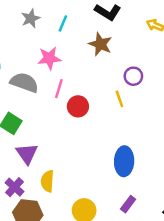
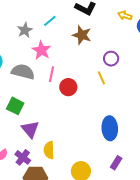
gray star: (31, 18) -> (25, 30), moved
cyan line: (63, 23) -> (50, 21), turned 32
pink star: (49, 58) -> (41, 50), turned -30

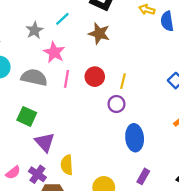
purple circle: (111, 59) -> (116, 104), moved
yellow line: (101, 78) -> (123, 81), turned 40
red circle: (68, 87) -> (95, 77), moved

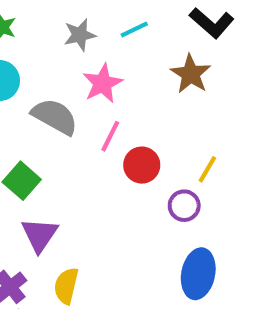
red circle: (95, 77) -> (142, 165), moved

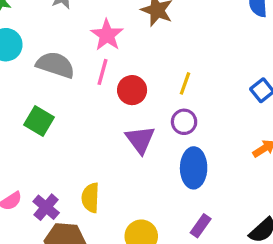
pink star: (103, 83) -> (107, 35), moved
purple circle: (184, 206) -> (184, 122), moved
purple triangle: (40, 235) -> (140, 140), moved

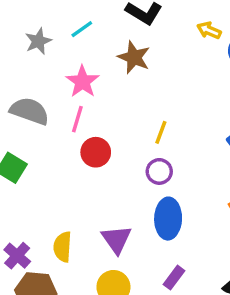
red circle: (132, 90) -> (96, 152), moved
purple triangle: (140, 140) -> (116, 239), moved

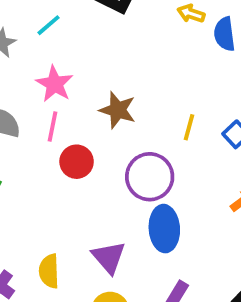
brown star: (134, 57) -> (118, 110), moved
yellow line: (161, 132) -> (189, 127), moved
purple circle: (159, 171) -> (150, 177), size x1.6

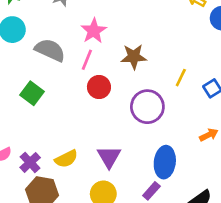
brown star: (118, 110) -> (134, 57), turned -30
blue ellipse: (164, 229) -> (165, 162), moved
yellow semicircle: (49, 271) -> (66, 159), turned -125

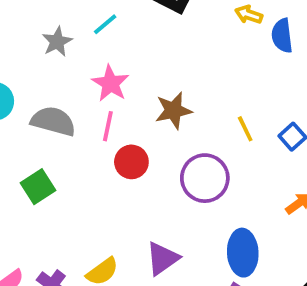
yellow line: (181, 78) -> (245, 129), turned -42
green square: (32, 93) -> (38, 187), turned 30
purple triangle: (109, 157) -> (162, 258), turned 35

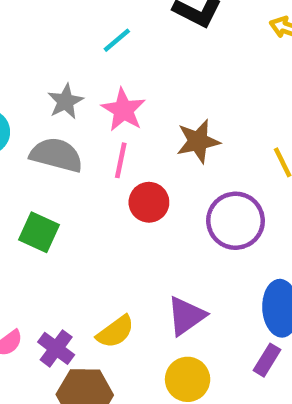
gray star: (57, 42) -> (65, 101), moved
green square: (38, 187) -> (39, 232), turned -32

